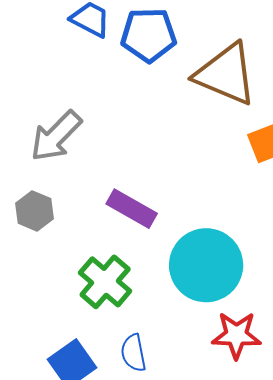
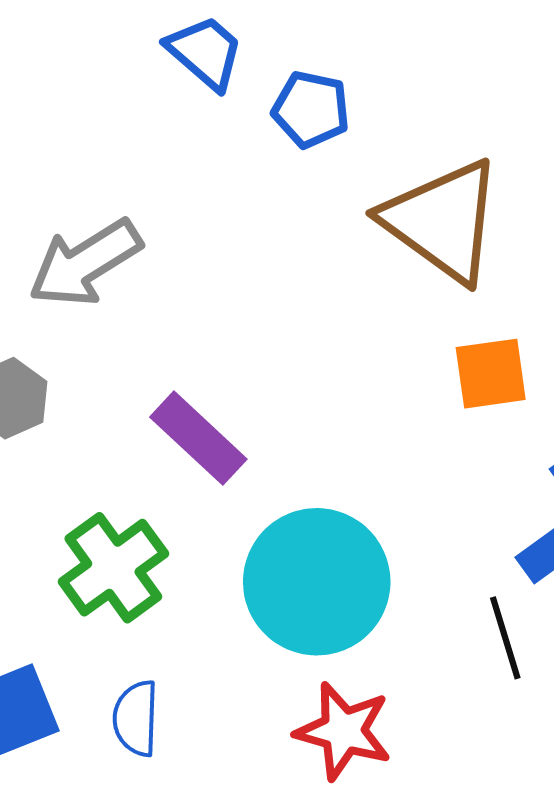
blue pentagon: (149, 35) -> (311, 109), size x0.7

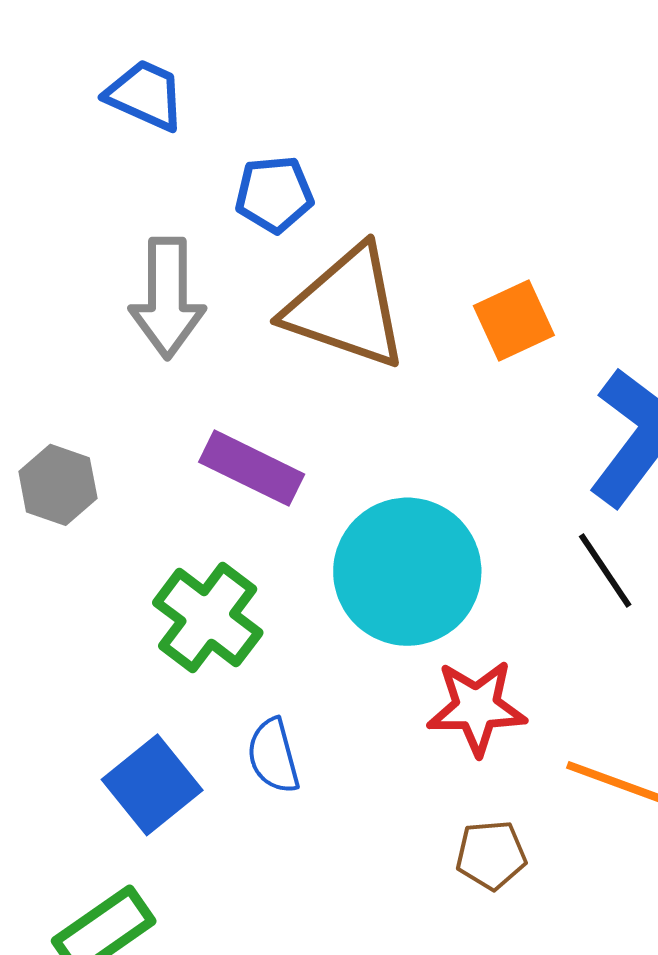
blue pentagon: (311, 109) -> (274, 194), moved
brown triangle: (442, 221) -> (346, 307), moved
gray arrow: (85, 263) -> (167, 298), moved, turned -41

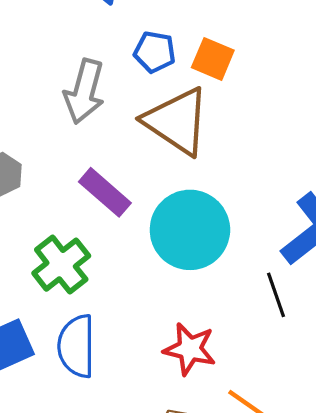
orange square: (514, 321) -> (213, 59), moved, turned 33
cyan circle: (407, 572) -> (190, 230), moved
blue semicircle: (273, 756) -> (76, 346), size x1.5

